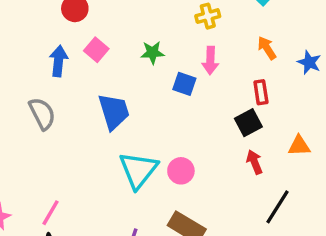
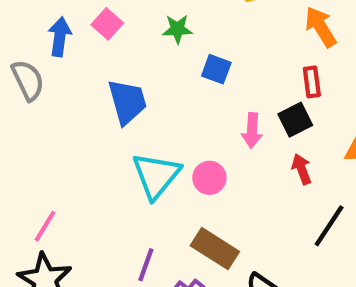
orange arrow: (267, 48) -> (321, 27), size x1.4
pink arrow: (210, 61) -> (252, 131), moved
gray semicircle: (42, 114) -> (28, 80), moved

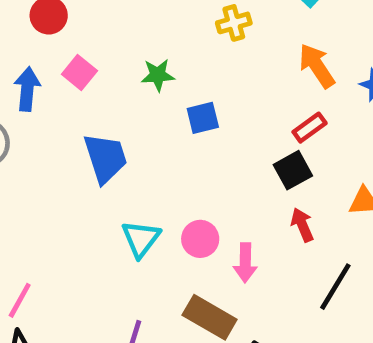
blue square: (216, 69) -> (203, 118), turned -32
red rectangle: (312, 82) -> (310, 128), turned 64
pink arrow: (252, 131) -> (245, 263), moved
cyan triangle: (156, 175) -> (141, 239), size x0.7

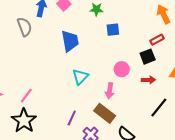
red arrow: (302, 225) -> (148, 80), turned 104
pink circle: (200, 239) -> (122, 69), moved
pink arrow: (245, 263) -> (110, 91), moved

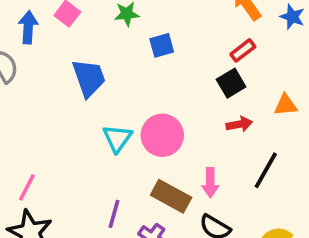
pink circle: (122, 69) -> (162, 135), moved, size x1.5
pink arrow: (110, 91) -> (210, 183), moved

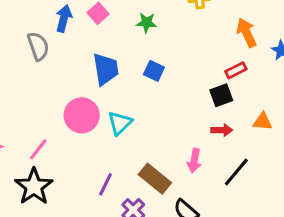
blue square: (162, 45) -> (154, 71), moved, turned 30
pink circle: (162, 135) -> (82, 115), moved
pink arrow: (210, 183) -> (194, 161), moved

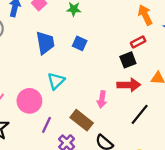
pink circle: (82, 115) -> (29, 101), moved
red arrow: (222, 130) -> (129, 85), size x1.5
pink arrow: (194, 161) -> (102, 99), moved

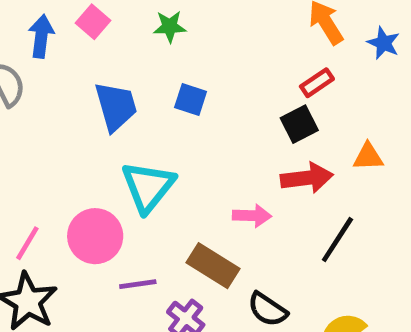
cyan triangle: (56, 81) -> (148, 187), size x1.4
pink arrow: (102, 99) -> (252, 216), turned -91
purple line: (47, 125) -> (138, 284), turned 63

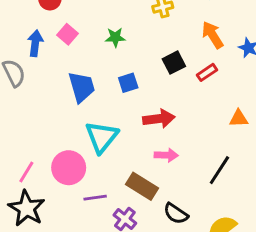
blue square: (191, 99) -> (128, 83), turned -36
black square: (299, 124) -> (174, 63), moved
red arrow: (307, 178) -> (159, 119), moved

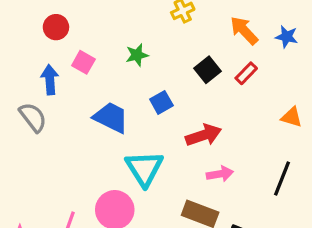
blue trapezoid: (82, 87) -> (111, 117), turned -36
orange triangle: (239, 119) -> (292, 117), turned 30

